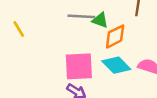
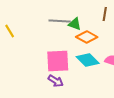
orange diamond: (115, 36) -> (87, 37), turned 55

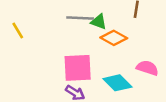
cyan diamond: (88, 60) -> (117, 83), moved

